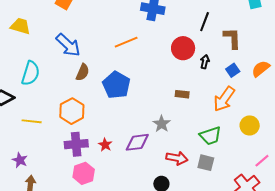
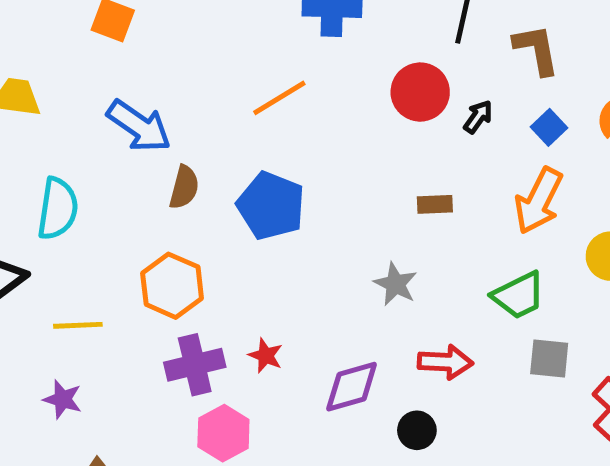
black arrow: (205, 62) -> (478, 117), turned 32
purple diamond: (137, 142) -> (352, 387), moved
purple star: (20, 160) -> (63, 399), moved
gray square: (206, 163) -> (549, 358), moved

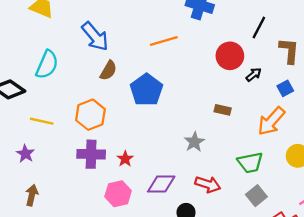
gray square: (549, 358) -> (256, 196), turned 30
pink hexagon: (223, 433) -> (118, 194), moved

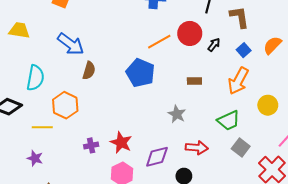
orange line: (164, 41) -> (159, 42), moved
blue pentagon: (146, 90) -> (140, 73), moved
orange hexagon: (90, 115) -> (65, 105), moved
purple cross: (91, 154) -> (91, 145), size x0.6
red star: (125, 159) -> (121, 143), size x1.5

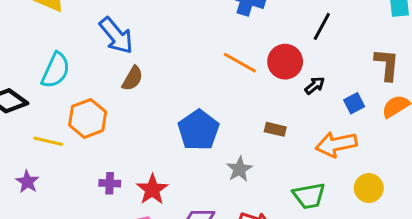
brown L-shape: (239, 17) -> (387, 64), moved
orange line: (159, 42) -> (240, 63), turned 45
blue pentagon: (140, 73) -> (199, 130), moved
orange arrow: (238, 81) -> (336, 144), turned 36

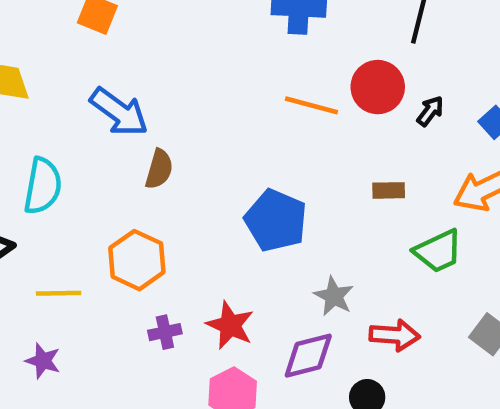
orange hexagon: (88, 118) -> (137, 260), moved
gray star: (239, 169) -> (334, 296), moved
green trapezoid: (309, 196) -> (438, 251), moved

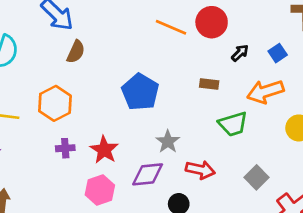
black arrow: (430, 111) -> (240, 53), moved

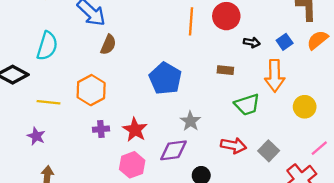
orange line: (171, 27) -> (191, 21), turned 72
black arrow: (240, 53) -> (252, 42), turned 56
orange arrow: (265, 92) -> (275, 76), turned -72
red arrow: (200, 170) -> (233, 145), moved

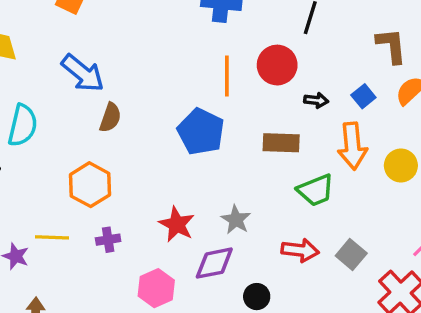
brown rectangle: (225, 70) -> (281, 143), size x1.5
blue pentagon: (165, 78) -> (201, 132), moved
yellow line: (49, 102) -> (52, 237), moved
yellow circle: (305, 107) -> (401, 166), moved
red star: (135, 130) -> (177, 224), moved

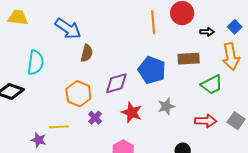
blue pentagon: (201, 132) -> (152, 70), moved
gray star: (236, 220) -> (166, 106), turned 30
purple cross: (108, 240) -> (95, 118), moved, turned -32
purple diamond: (214, 263) -> (116, 83), moved

